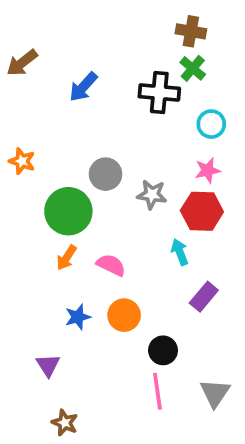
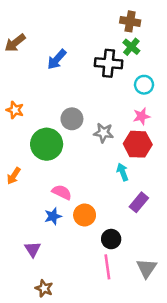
orange arrow: (67, 258) -> (14, 176), moved
pink semicircle: (111, 265) -> (62, 192), moved

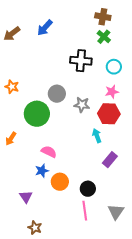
blue arrow: (57, 59) -> (45, 28), moved
black cross: (109, 63) -> (81, 61), moved
orange circle: (85, 215) -> (60, 182), moved

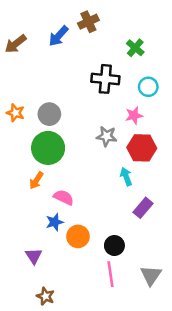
brown cross: (103, 17) -> (88, 22), moved, turned -35
pink star: (112, 92) -> (134, 115), moved
gray circle: (57, 94) -> (49, 114), moved
orange arrow: (11, 139) -> (36, 180), moved

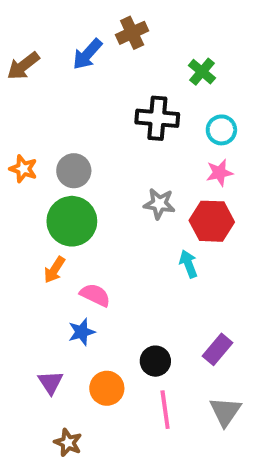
pink star: (134, 115) -> (219, 173), moved
purple rectangle: (143, 208) -> (218, 349), moved
orange circle: (78, 236) -> (107, 388), moved
black circle: (114, 246) -> (155, 361), moved

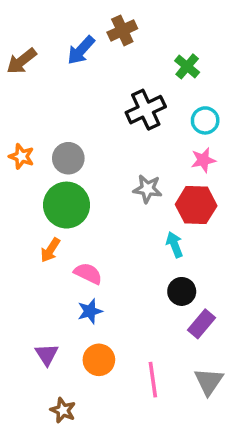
black cross: (157, 118) -> (146, 110), turned -30
blue star: (82, 332) -> (90, 311), moved
black circle: (155, 361) -> (182, 291), moved

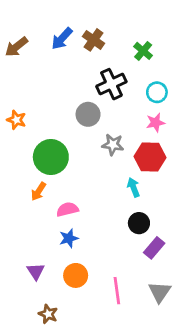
brown cross: (122, 30) -> (94, 40), moved, turned -30
gray circle: (68, 158) -> (88, 114), moved
pink semicircle: (88, 273) -> (67, 209), turned -40

